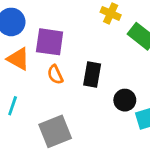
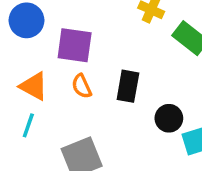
orange triangle: (18, 59) -> (34, 86), moved

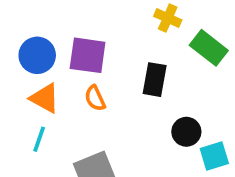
blue circle: (27, 20) -> (37, 55), moved
black rectangle: (128, 86) -> (155, 80), moved

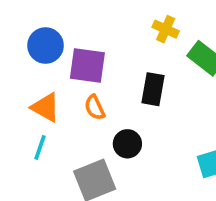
blue circle: (37, 55) -> (46, 46), moved
black circle: (186, 132) -> (127, 144), moved

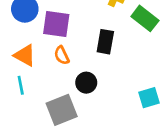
cyan line: (40, 147) -> (21, 85), turned -30

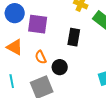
orange semicircle: (62, 55) -> (41, 57), moved
cyan line: (21, 85) -> (12, 81), moved

